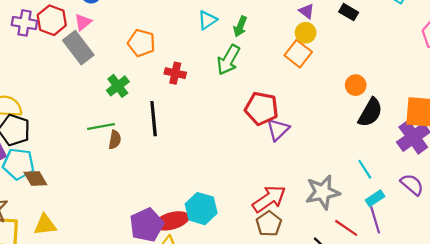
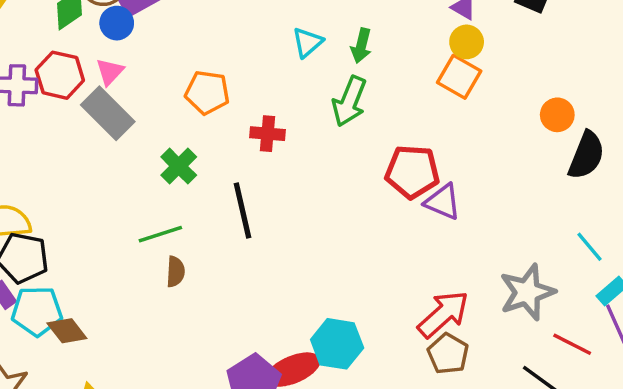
purple triangle: (278, 129) -> (443, 202), turned -45
brown semicircle: (115, 140) -> (176, 272), moved

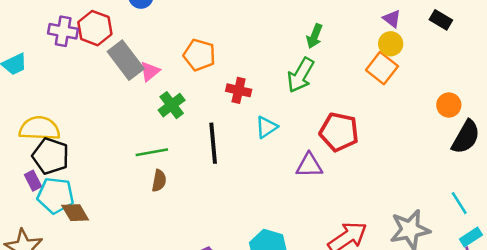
cyan triangle: (308, 42) -> (266, 127), moved
pink triangle: (110, 72) -> (150, 71), moved
purple triangle: (443, 202) -> (309, 165), moved, turned -32

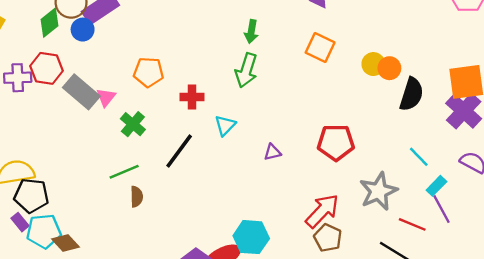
yellow circle: (391, 44) -> (373, 64), moved
red pentagon: (339, 132) -> (336, 142), moved
black line: (213, 143) -> (179, 151), turned 54
purple triangle: (309, 165) -> (272, 152), size x0.7

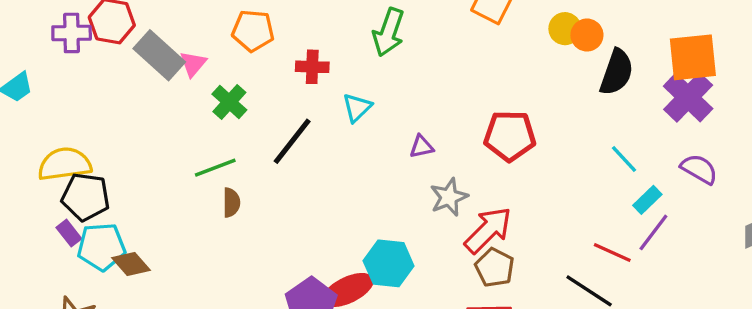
gray star: (379, 191) -> (449, 197), moved, size x0.7
purple line: (442, 209) -> (653, 232), turned 64

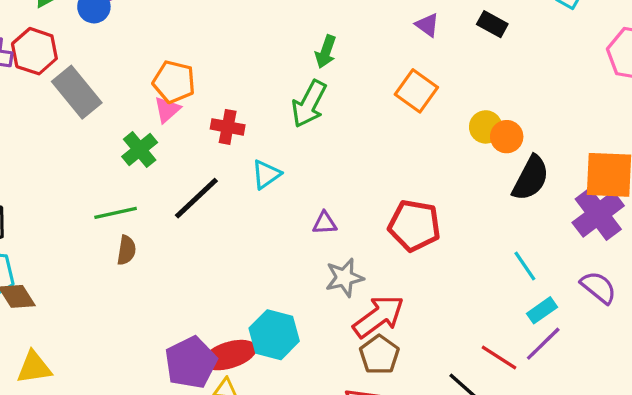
pink triangle: (193, 64) -> (167, 110), moved

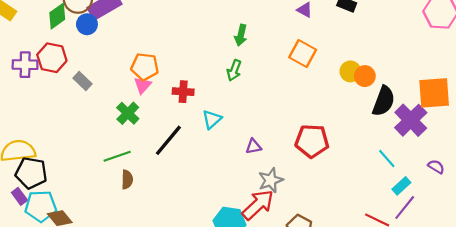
gray rectangle: (77, 92) -> (83, 81), size x0.6
green arrow: (309, 104) -> (234, 70), size x0.7
purple cross: (598, 214) -> (411, 120), moved
purple semicircle: (598, 287) -> (436, 167), size x0.7
red arrow: (379, 316) -> (258, 205), moved

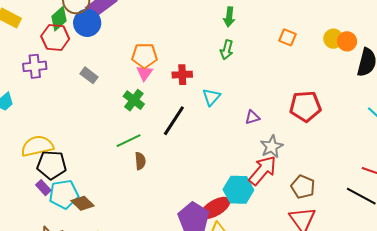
blue circle: (87, 24) -> (87, 23), size x1.4
orange square: (303, 53) -> (287, 37), moved, size x0.7
red hexagon: (52, 58) -> (55, 37), moved

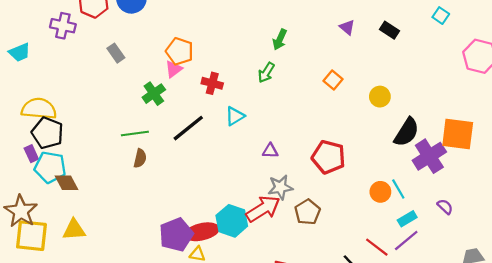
orange circle: (347, 41) -> (380, 192), moved
brown pentagon: (303, 187) -> (307, 212), moved

